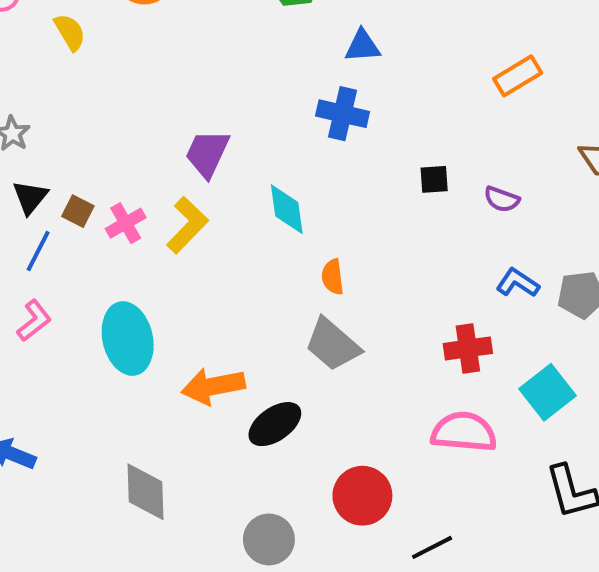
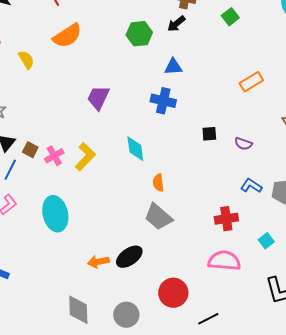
purple trapezoid: (207, 153) -> (98, 98), moved
orange arrow: (213, 386) -> (98, 262), moved, size x0.7
cyan square: (547, 392) -> (266, 241), size x0.6
gray diamond: (146, 492) -> (78, 310), moved

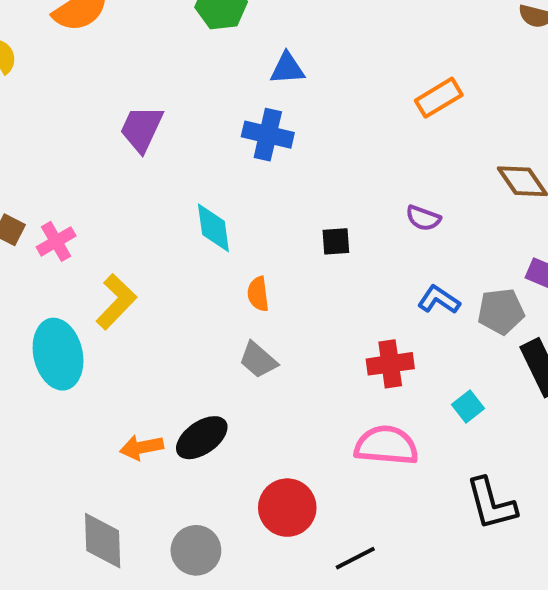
black square: (209, 134) -> (336, 241), moved
yellow L-shape: (85, 157) -> (116, 302), moved
gray trapezoid: (158, 217) -> (258, 360), size x0.7

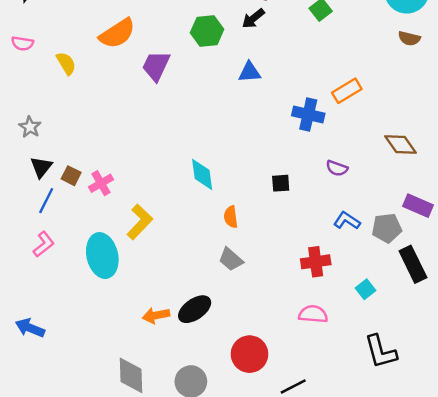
purple trapezoid: (142, 129) -> (156, 66), moved
blue cross: (268, 135) -> (308, 115), moved
pink semicircle: (386, 445) -> (313, 314), size x0.7

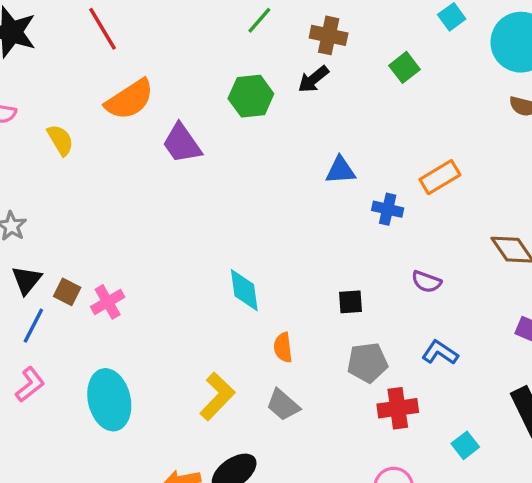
purple trapezoid: (156, 66) -> (182, 143), turned -60
blue triangle: (250, 72) -> (340, 170), moved
blue cross: (308, 115) -> (388, 209), size x0.7
yellow L-shape: (140, 222) -> (217, 396), moved
gray pentagon: (387, 228) -> (367, 363), moved

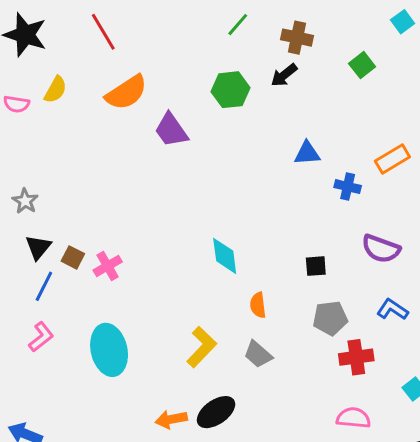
yellow semicircle: (60, 140) -> (56, 90), moved, turned 60
purple semicircle: (426, 282) -> (381, 249), size x1.5

